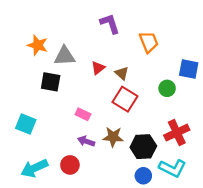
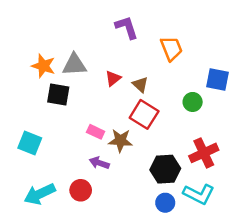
orange star: (38, 45) -> (43, 66), moved
brown star: (113, 137) -> (120, 141), moved

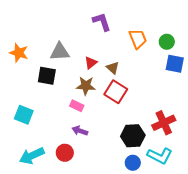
orange star: (43, 66) -> (19, 53), moved
green circle: (193, 102) -> (167, 42), moved
brown star: (120, 141) -> (86, 86), moved

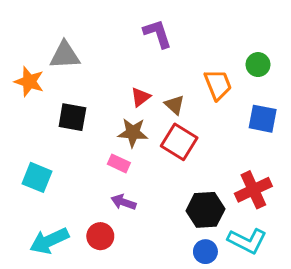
orange trapezoid: (138, 39) -> (218, 85), moved
gray triangle: (60, 52) -> (65, 55), moved
blue square: (175, 64) -> (263, 119), moved

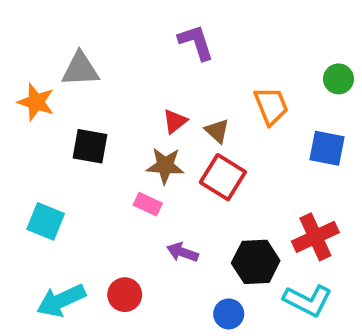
green circle: (258, 65) -> (339, 79), moved
purple arrow: (124, 202) -> (182, 252), moved
blue circle: (205, 252) -> (229, 314), moved

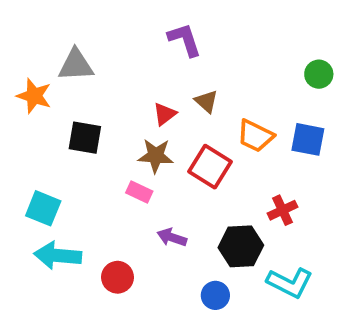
orange trapezoid: (271, 106) -> (255, 136), moved, turned 138
brown triangle: (217, 131) -> (206, 101), moved
red cross: (315, 237) -> (283, 210), moved, size x0.7
cyan arrow: (61, 300) -> (58, 255), moved, turned 30

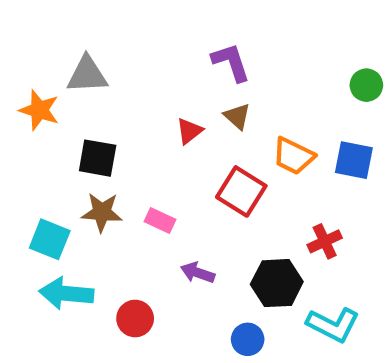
purple L-shape: (185, 40) -> (231, 62), moved
brown star: (156, 156) -> (102, 212), moved

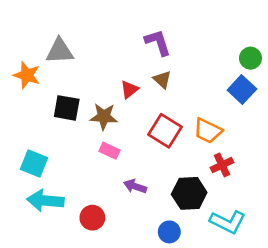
orange trapezoid: (293, 156) -> (208, 131), moved
blue square: (354, 160) -> (242, 89), moved, turned 32
brown star: (102, 212) -> (104, 117), moved

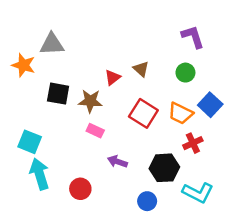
purple L-shape: (158, 42) -> (193, 37), moved
green circle: (250, 58) -> (185, 73), moved
blue square: (242, 89) -> (210, 105), moved
cyan arrow: (45, 201) -> (40, 174), turned 68

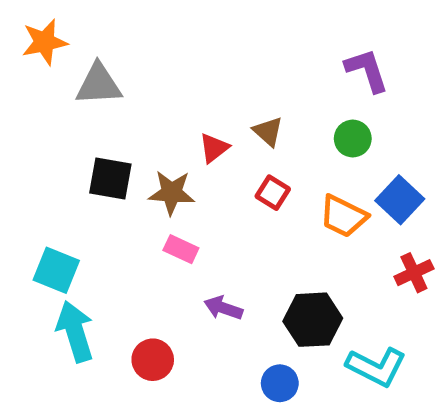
orange star: (23, 65) -> (44, 42), moved, turned -30
red square: (143, 113) -> (273, 193), moved, size x0.6
red cross: (193, 143) -> (414, 273), moved

